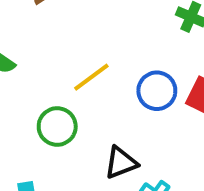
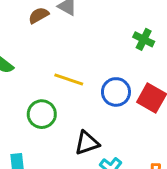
yellow line: (91, 77) -> (69, 79), turned 52

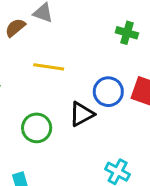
yellow line: (69, 79) -> (49, 67), moved
black triangle: (87, 143) -> (82, 114), moved

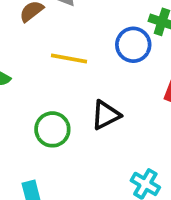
blue circle: (108, 92) -> (133, 45), moved

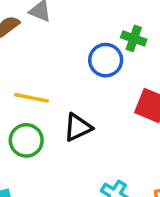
yellow line: (69, 58) -> (31, 98), moved

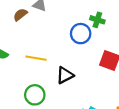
green circle: (26, 140) -> (35, 95), moved

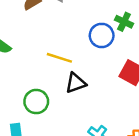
yellow line: (36, 58) -> (59, 58), moved

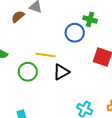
green circle: (36, 102) -> (28, 72), moved

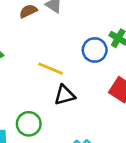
green circle: (28, 72) -> (29, 124), moved

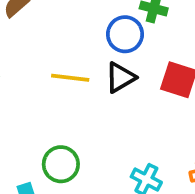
black triangle: (65, 95) -> (120, 77), moved

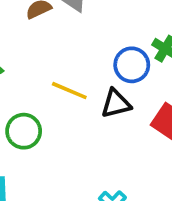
green circle: (61, 164) -> (24, 131), moved

